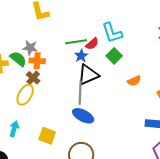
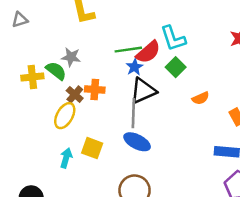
red semicircle: (92, 44) -> (148, 52), size x1.5
orange cross: (37, 61) -> (95, 89), moved
cyan arrow: (14, 129) -> (66, 158), moved
yellow square: (47, 136) -> (92, 148), moved

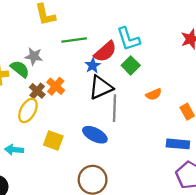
green line: (128, 50) -> (74, 40), moved
orange cross: (95, 89) -> (56, 86), turned 36
gray line: (133, 113) -> (115, 108), moved
cyan arrow: (66, 158) -> (14, 150), moved, turned -102

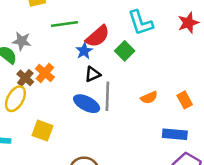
cyan L-shape: (128, 39) -> (140, 23), moved
black triangle: (101, 87) -> (93, 74), size x0.6
orange semicircle: (154, 94) -> (149, 98), moved
blue ellipse: (95, 135) -> (87, 104), moved

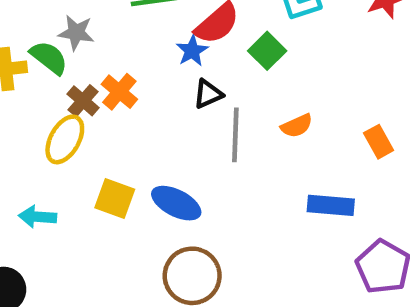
orange semicircle: (149, 98) -> (297, 126), moved
blue ellipse: (87, 104) -> (176, 203), moved
blue rectangle: (175, 134) -> (331, 205), moved

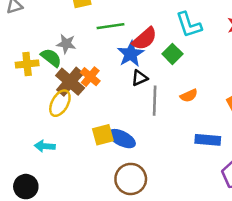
blue star: (192, 51) -> (131, 54), size x1.5
brown cross: (83, 101) -> (70, 82), size x1.6
yellow square: (115, 199) -> (103, 135), moved, turned -35

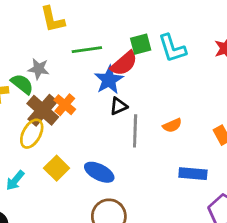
green square: (172, 54) -> (141, 44), moved, turned 30
yellow square: (103, 135) -> (57, 168), moved, turned -30
cyan arrow: (45, 146) -> (15, 180), turned -54

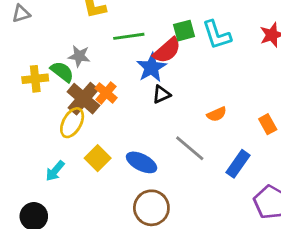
gray line: (135, 131) -> (190, 148), moved, turned -52
blue rectangle: (193, 174) -> (238, 164), turned -60

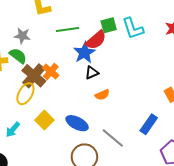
gray star: (79, 56) -> (22, 36), moved
orange semicircle: (217, 114) -> (102, 95), moved
gray line: (190, 148) -> (113, 138), moved

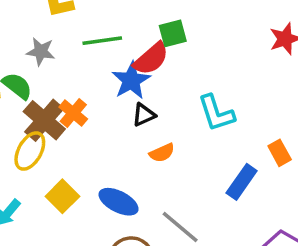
cyan L-shape: (133, 28) -> (216, 113), moved
gray star: (22, 36) -> (41, 51), moved
blue rectangle: (149, 124) -> (242, 182), moved

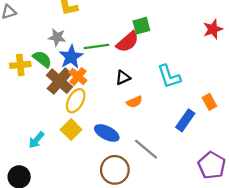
green line: (102, 41) -> (96, 46), moved
blue star: (131, 80) -> (71, 57), moved
yellow ellipse: (30, 151) -> (76, 101), moved

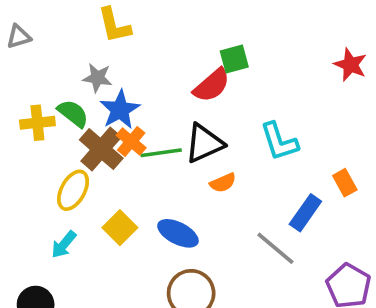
red star: (213, 29) -> (350, 65), turned -30
green line: (96, 46) -> (161, 153), moved
black triangle: (123, 78) -> (204, 143), size x1.6
yellow ellipse: (76, 101) -> (73, 190), moved
gray line: (146, 149) -> (275, 248), moved

